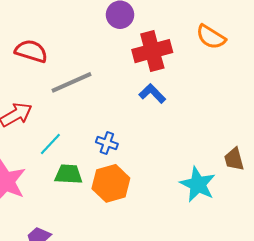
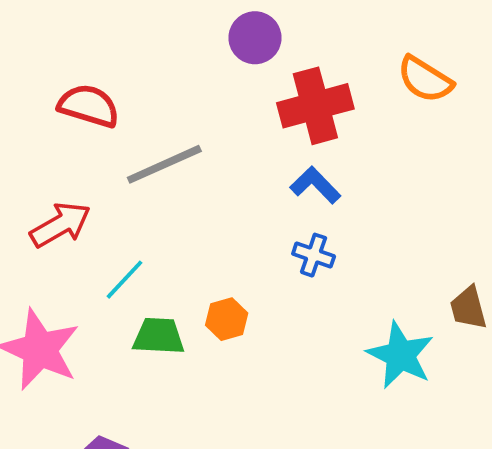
blue cross: (107, 143) -> (314, 255), moved
orange hexagon: (111, 183) -> (227, 319), moved, size x0.6

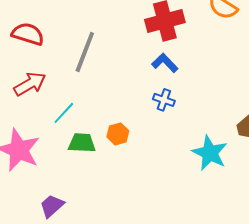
red semicircle: (89, 106) -> (28, 34), moved
gray line: (164, 164) -> (85, 52), turned -45

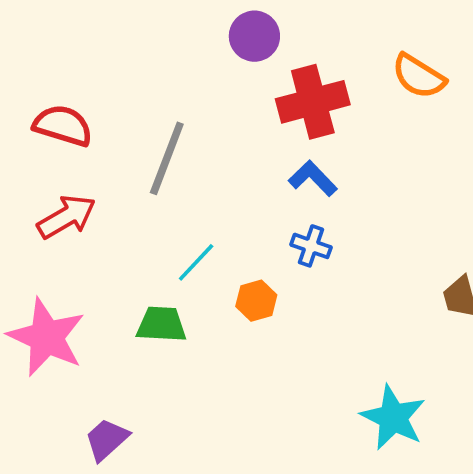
cyan line: (64, 113) -> (196, 262), moved
orange hexagon: (118, 134) -> (256, 301), moved
cyan star: (210, 153) -> (393, 417), moved

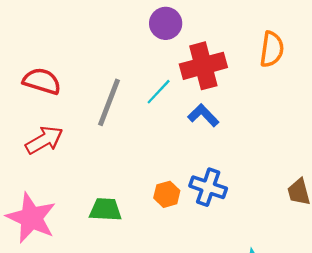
orange semicircle: (419, 76) -> (272, 49), turned -114
blue cross: (311, 246) -> (208, 187), moved, size x1.4
cyan line: (196, 262) -> (159, 92), moved

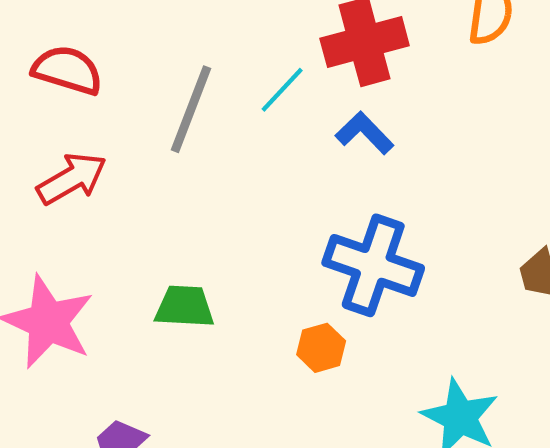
blue cross: (208, 187) -> (373, 265), size x1.4
orange hexagon: (167, 194) -> (321, 348), moved

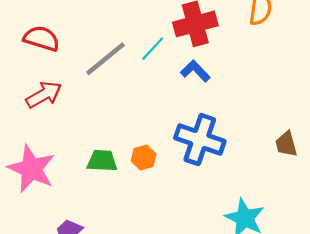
gray line: (191, 109) -> (106, 59), turned 30
orange hexagon: (321, 348) -> (144, 157), moved

